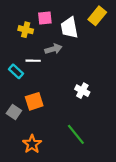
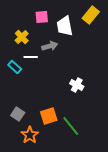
yellow cross: (26, 30) -> (22, 37), moved, turned 32
orange square: (34, 101) -> (49, 116), moved
gray square: (14, 112) -> (18, 114), moved

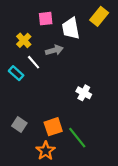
white line: (31, 57) -> (34, 62), turned 48
orange star: (30, 135) -> (46, 151), moved

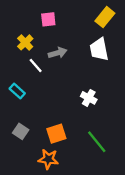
white trapezoid: (71, 28) -> (99, 49), moved
cyan rectangle: (16, 73) -> (17, 91), moved
green line: (77, 138) -> (97, 142), moved
orange star: (46, 151) -> (48, 159), turned -30

